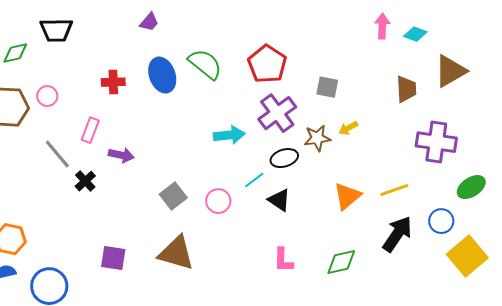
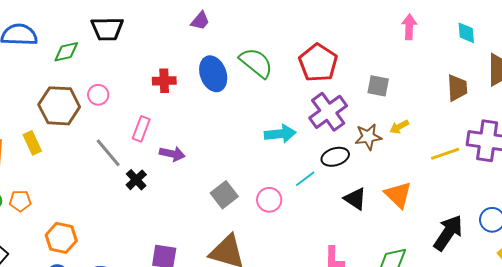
pink arrow: (382, 26) -> (409, 27), moved
cyan diamond: (415, 34) -> (466, 33), turned 65
yellow line: (394, 190) -> (445, 154), moved
orange triangle: (347, 196) -> (398, 195), turned -36
black triangle: (279, 200) -> (355, 199), moved

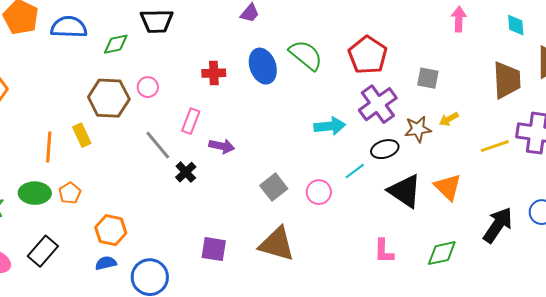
brown trapezoid: (457, 88) -> (507, 80), size x1.4
black triangle: (355, 199) -> (405, 191), size x1.5
orange pentagon: (20, 201) -> (70, 193), turned -30

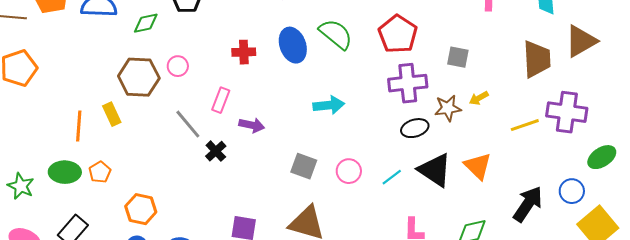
purple cross: (378, 104) -> (408, 83), turned 30
cyan arrow: (330, 126) -> (329, 105), moved
cyan line: (355, 171) -> (392, 177), moved
gray square: (274, 187) -> (304, 166), turned -32

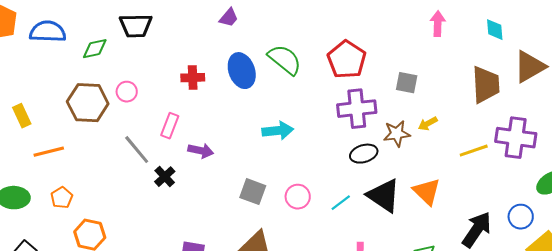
yellow rectangle: (112, 114) -> (22, 116), moved
orange line: (79, 126) -> (49, 152), moved, turned 72
orange pentagon: (100, 172) -> (62, 198), moved

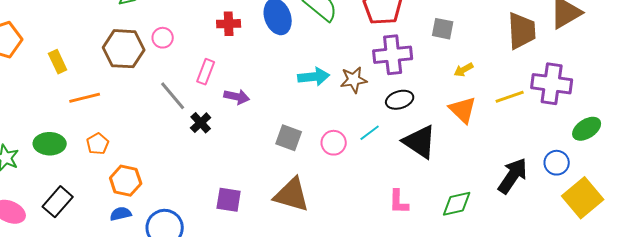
brown star: (397, 134) -> (354, 80), moved
orange triangle: (427, 192) -> (463, 110), moved
cyan line: (341, 203) -> (370, 133), moved

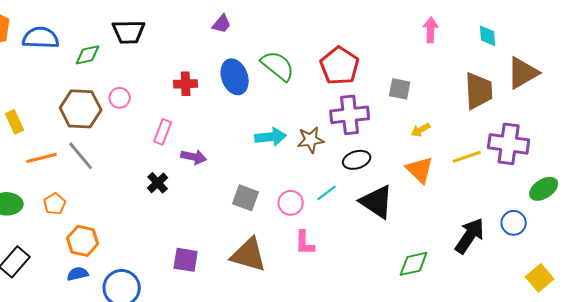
gray line: (173, 96) -> (81, 156), moved
yellow square: (583, 198) -> (540, 278), moved, size x0.7
pink L-shape: (399, 202) -> (305, 243), moved

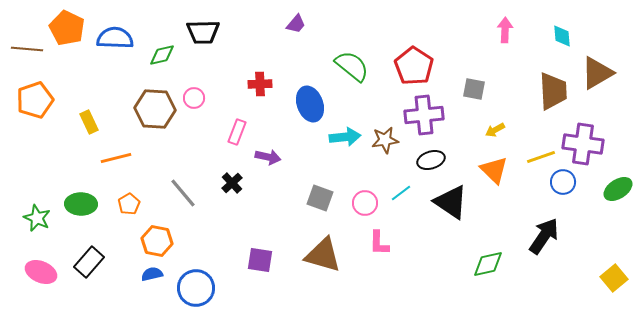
blue ellipse: (235, 77) -> (310, 104), moved
gray line: (81, 156) -> (183, 193), moved
blue circle: (514, 223) -> (563, 182), moved

